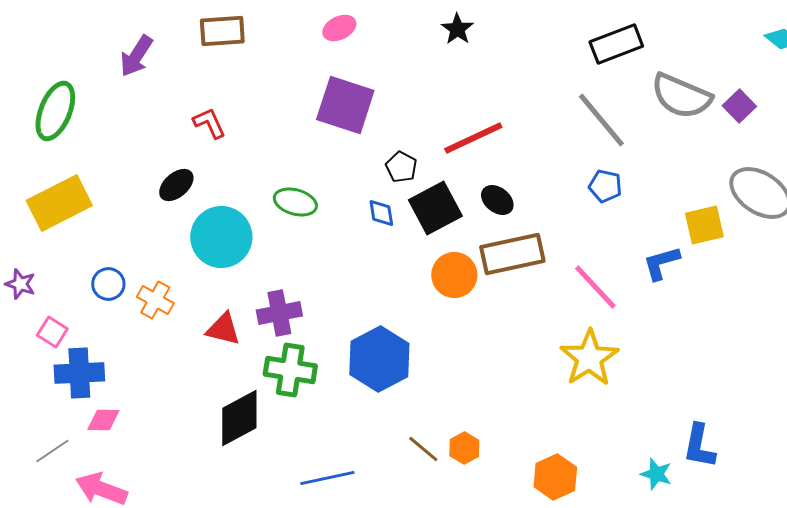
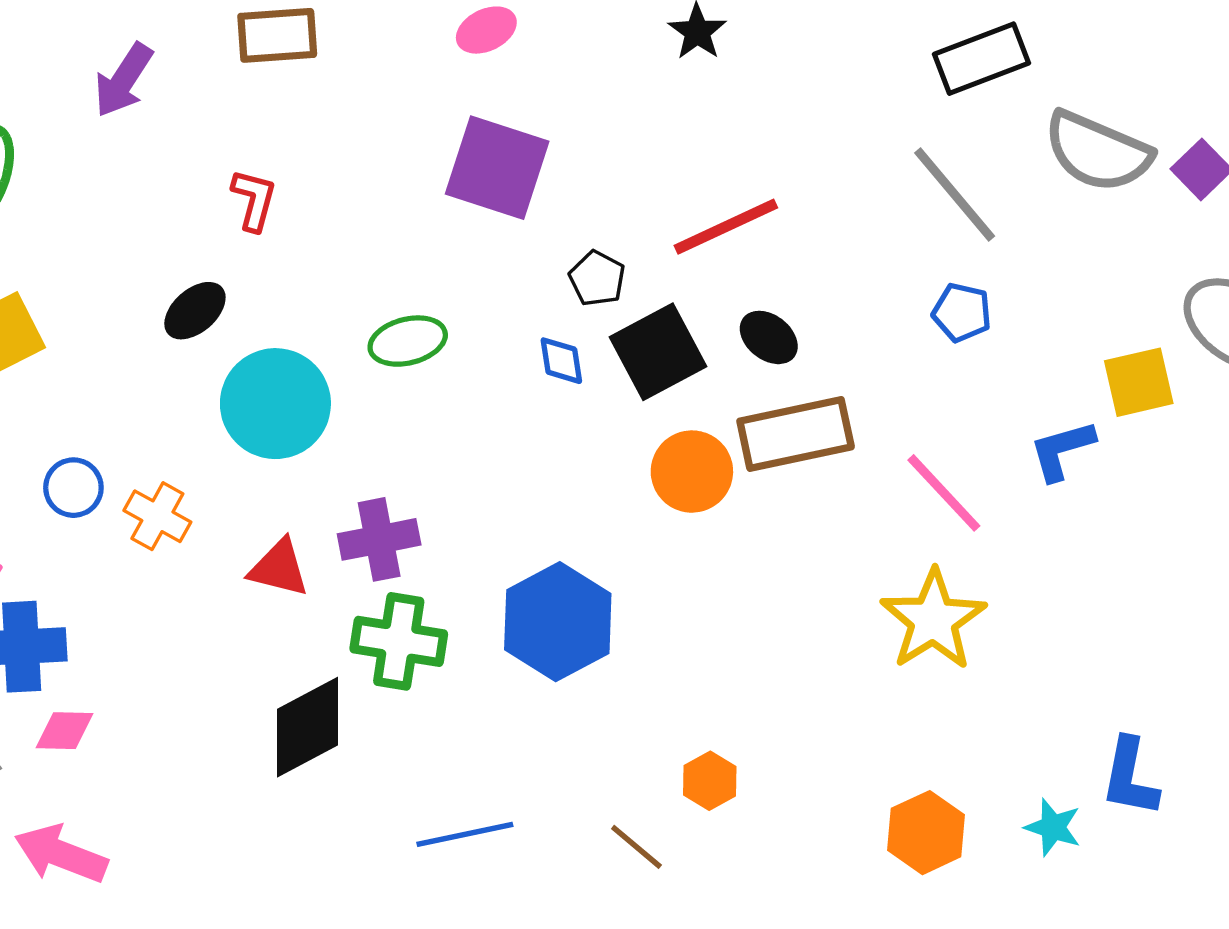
red L-shape: (209, 123) -> (254, 200), turned 39
green ellipse: (295, 202) -> (408, 341), turned -30
brown line: (423, 449) -> (636, 847), moved
orange hexagon: (555, 477) -> (926, 833), moved

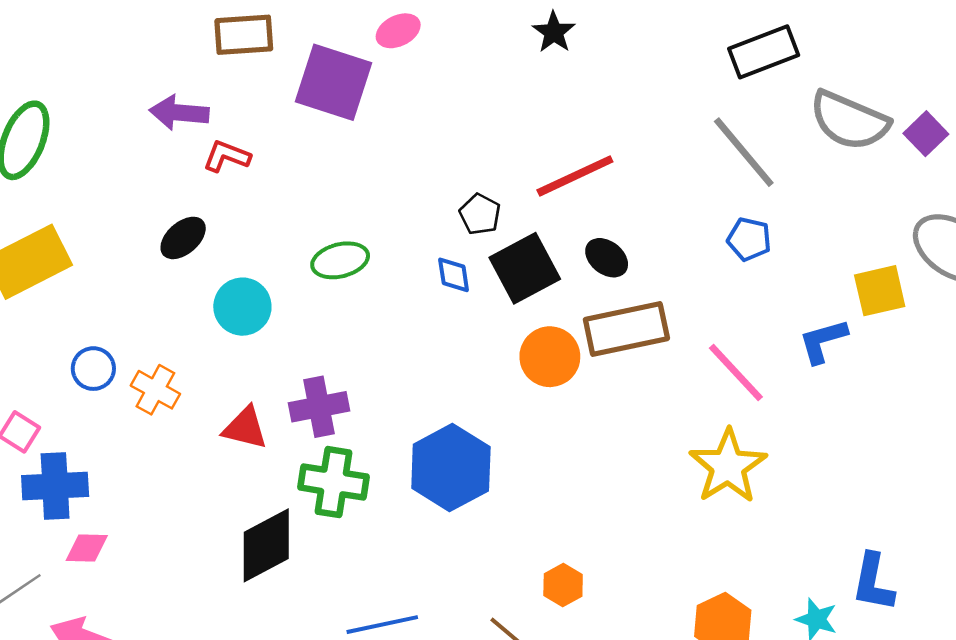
purple arrow: (123, 80) -> (179, 113), moved, turned 62
purple square: (497, 168) -> (333, 82), moved
red L-shape: (254, 200) -> (227, 156), turned -84
cyan circle: (275, 404) -> (242, 307), size x0.7

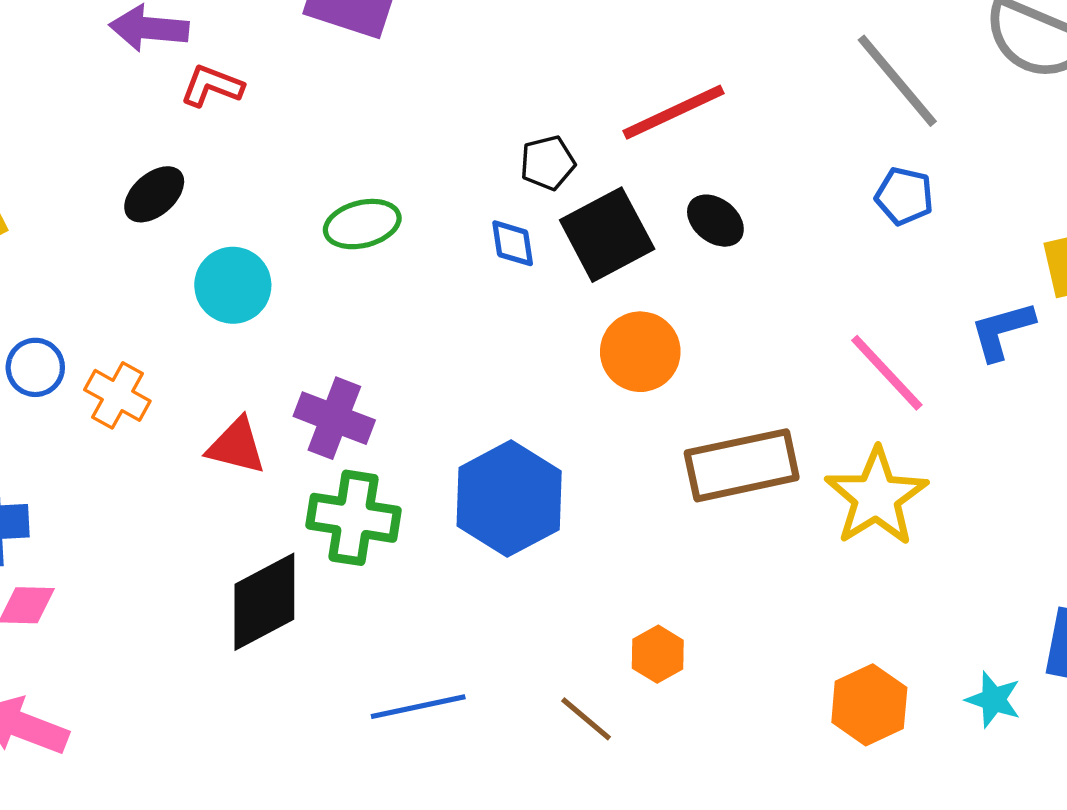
black pentagon: (480, 214) -> (548, 163), turned 30
brown rectangle: (626, 329) -> (742, 465), moved
purple cross: (319, 407) -> (334, 418), turned 32

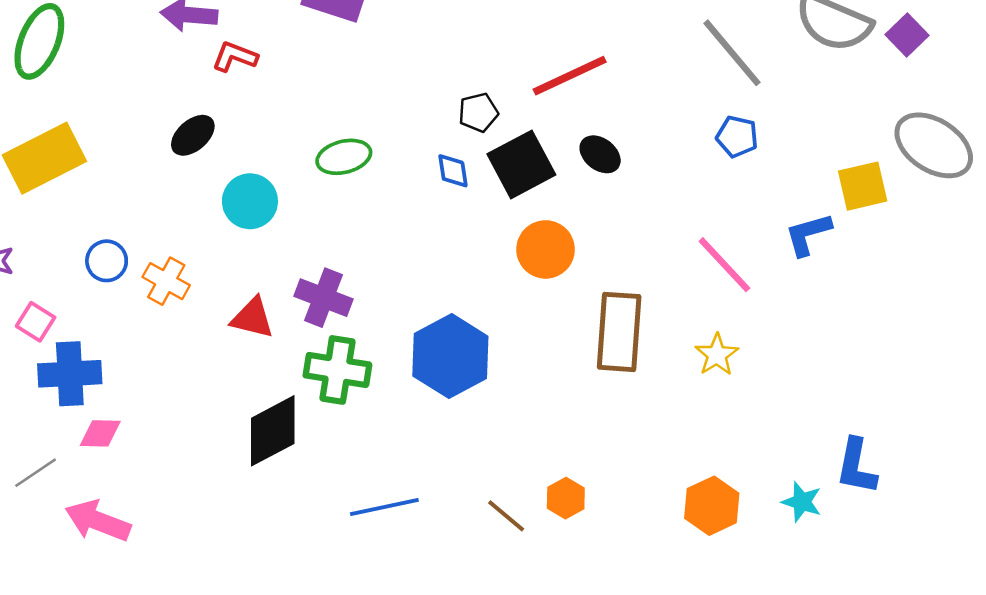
brown rectangle: (742, 465) -> (619, 332), turned -74
yellow star: (876, 497) -> (717, 355), size x0.6
orange hexagon: (658, 654) -> (566, 498), moved

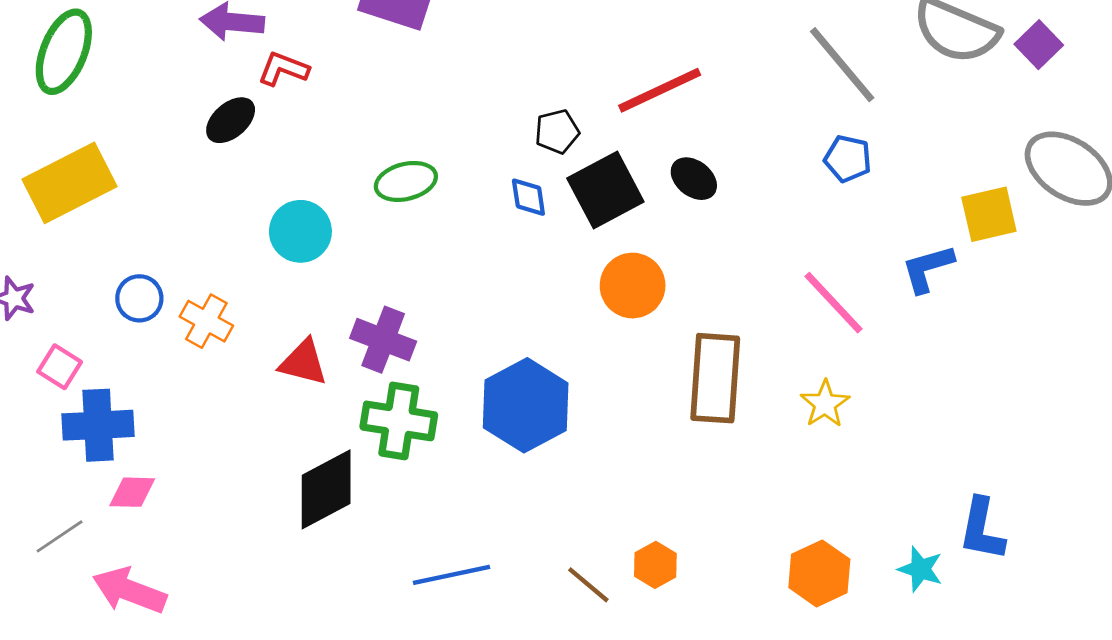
black ellipse: (193, 135) -> (231, 120), moved

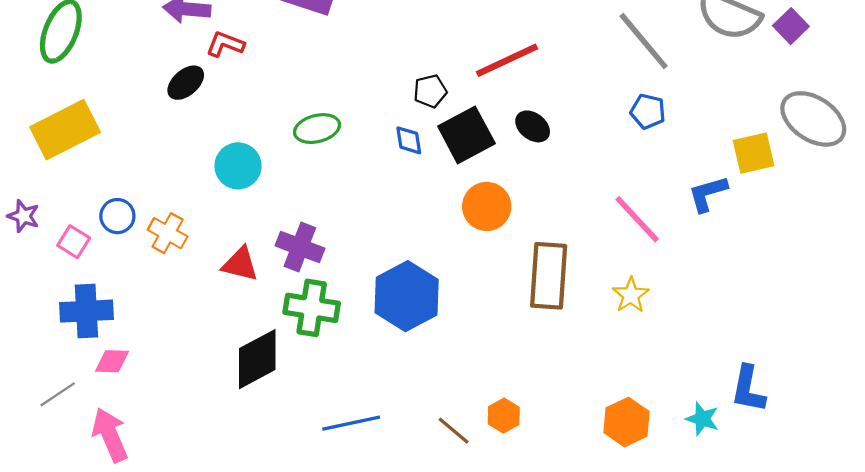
pink square: (60, 367) -> (74, 242), moved
pink arrow: (129, 591) -> (110, 435), turned 46

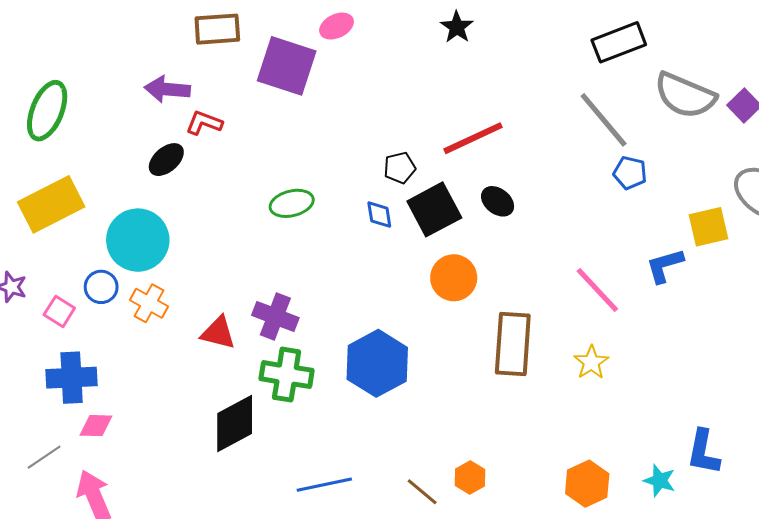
blue pentagon: (648, 111) -> (630, 173), moved
cyan circle: (238, 166) -> (138, 240), moved, size x1.4

